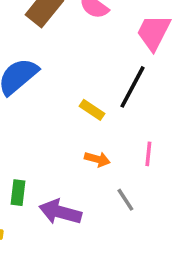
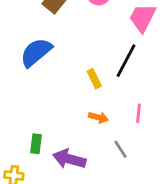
yellow rectangle: (92, 110) -> (94, 79), turned 30

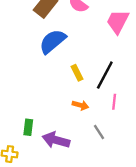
blue semicircle: (36, 52) -> (53, 41), moved
black line: (126, 61) -> (105, 75), moved

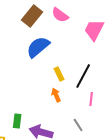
orange arrow: (80, 105) -> (56, 95), moved, turned -128

